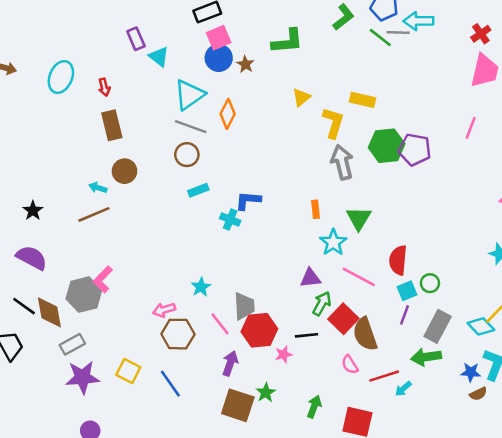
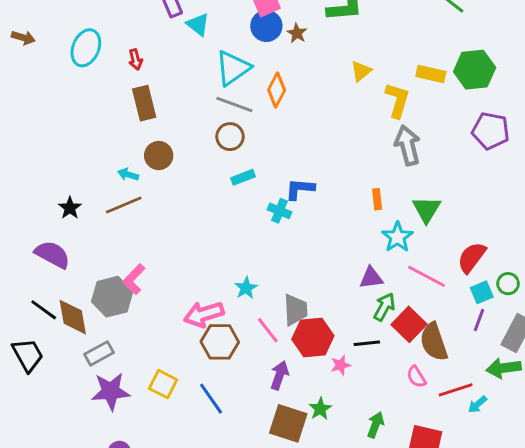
green hexagon: (387, 146) -> (475, 70), moved
black star: (33, 211) -> (70, 208), moved
red semicircle: (398, 260) -> (472, 257), turned 32
pink arrow: (164, 310) -> (204, 314), size x1.5

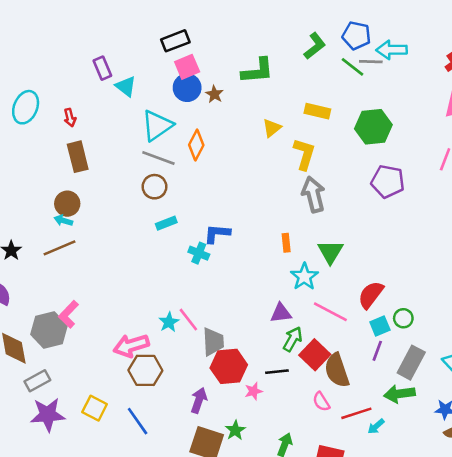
yellow rectangle: (431, 74) -> (317, 111), moved
brown circle: (159, 156) -> (67, 204), moved
pink line: (268, 330) -> (188, 320), moved

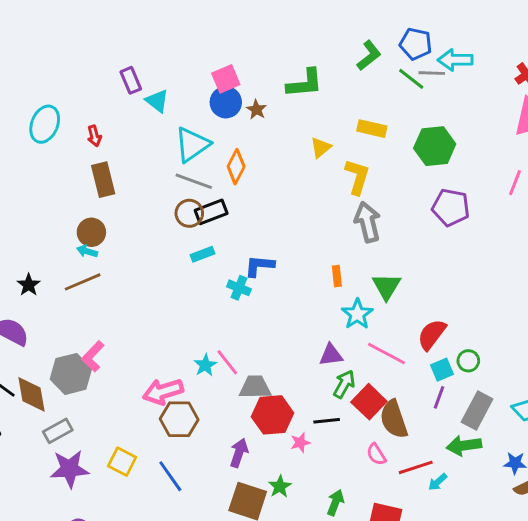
black rectangle: (175, 41) -> (211, 212), moved
gray trapezoid: (213, 342) -> (255, 387), turned -88

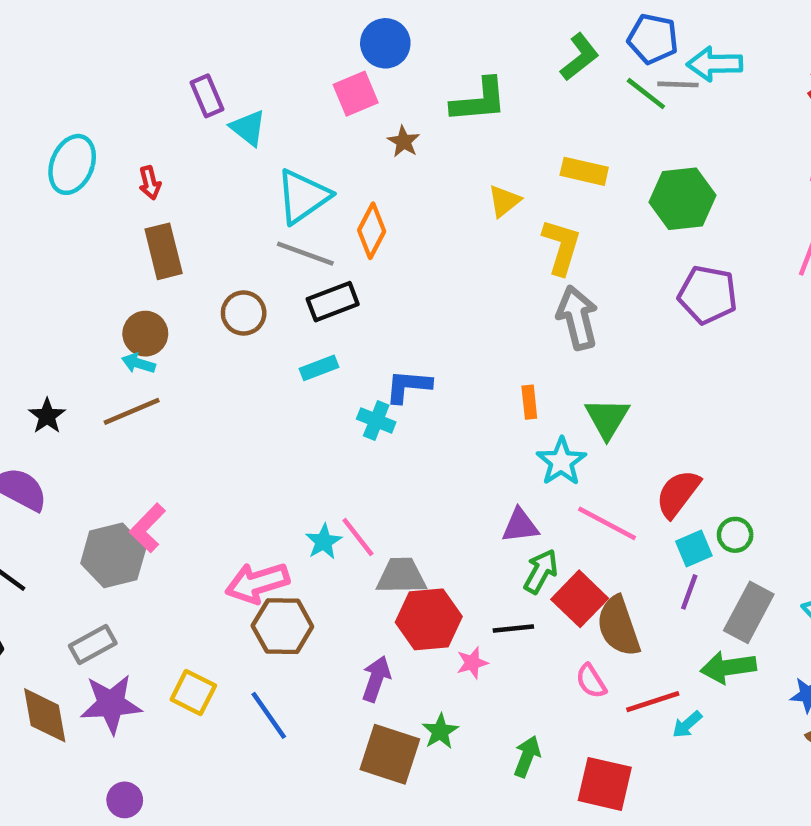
blue circle: (226, 102) -> (385, 43), moved
brown circle: (189, 213) -> (244, 313), moved
brown diamond: (32, 394) -> (45, 715), moved

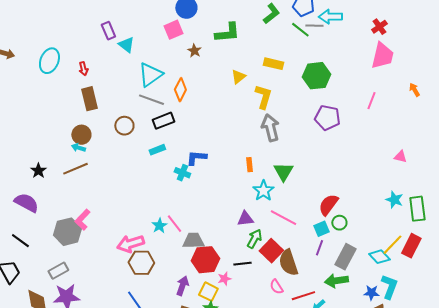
red semicircle: (678, 494) -> (328, 205), moved
yellow square: (193, 692) -> (208, 292), moved

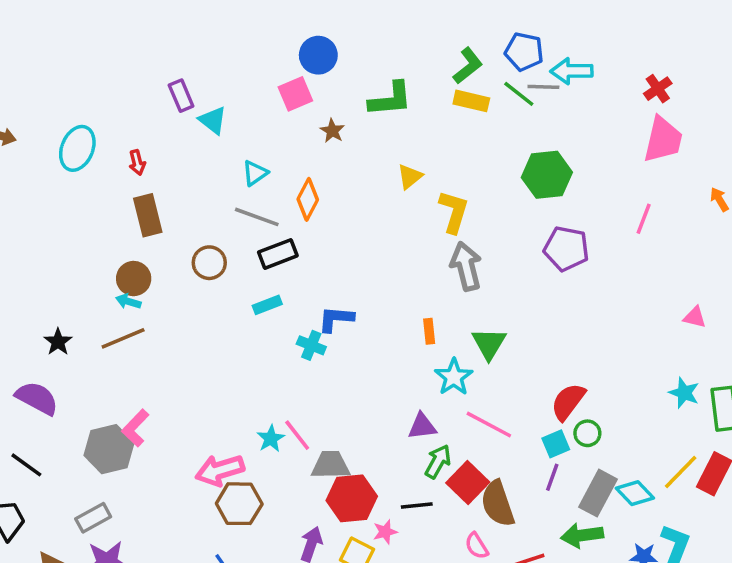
yellow rectangle: (273, 64) -> (471, 101), moved
cyan triangle: (150, 75) -> (255, 173), size x0.6
cyan diamond: (379, 257) -> (635, 493), moved

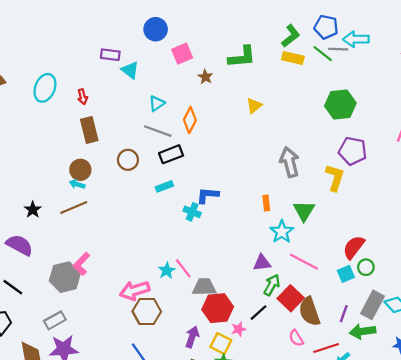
blue circle: (318, 55) -> (156, 29), moved
purple rectangle: (181, 96) -> (110, 55), turned -60
yellow L-shape: (454, 212) -> (335, 178), moved
purple line: (552, 477) -> (344, 314), moved
black line: (417, 505) -> (259, 313), turned -36

